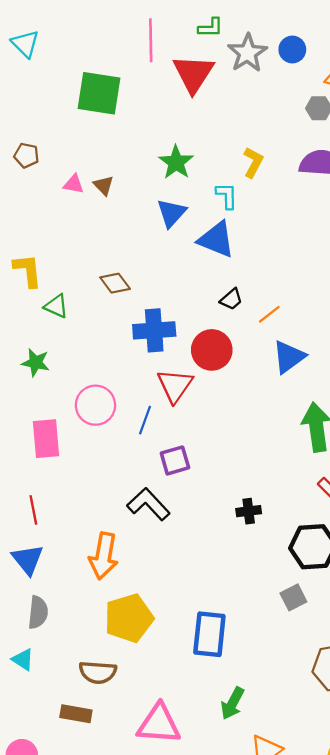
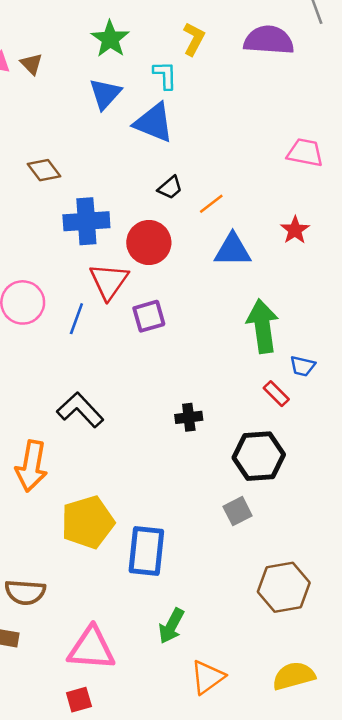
blue triangle: (289, 357) -> (233, 250), turned 36
purple square: (175, 460) -> (149, 316), moved
yellow pentagon: (129, 618) -> (88, 522), moved

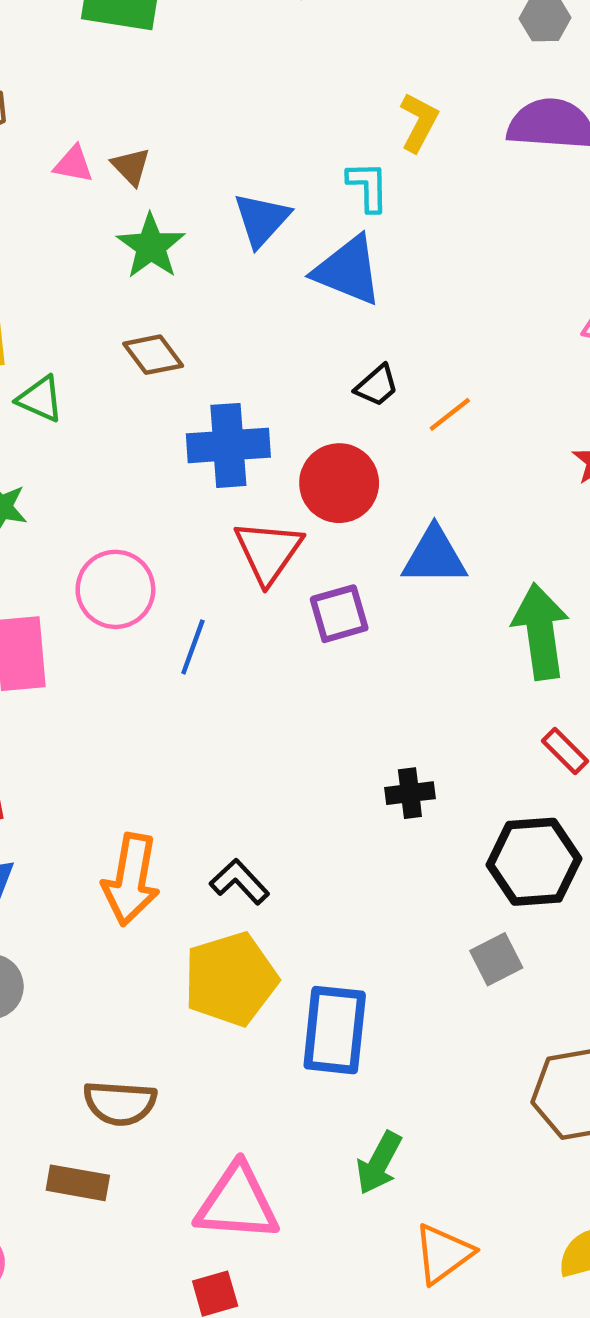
green star: (110, 39) -> (151, 246), moved
blue triangle: (233, 250) -> (434, 556), moved
blue line: (76, 319) -> (193, 647), moved
black L-shape: (80, 410) -> (239, 882), moved, size x0.7

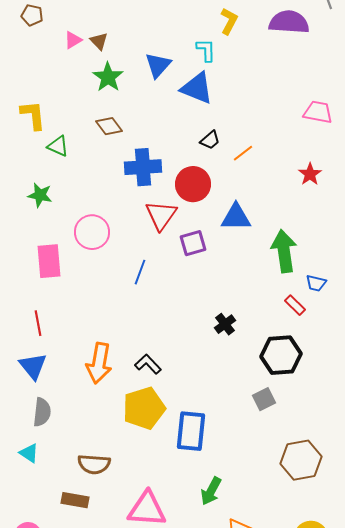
pink triangle: (73, 164) -> (73, 40), turned -42
blue line: (193, 647) -> (140, 272), moved
black cross: (410, 793) -> (225, 324), turned -30

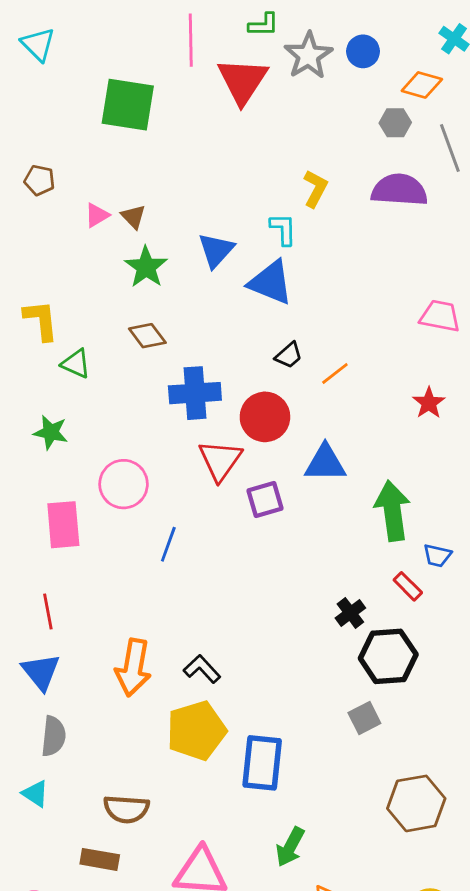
blue line: (140, 272) -> (168, 544), moved
black cross: (225, 324) -> (350, 613), moved

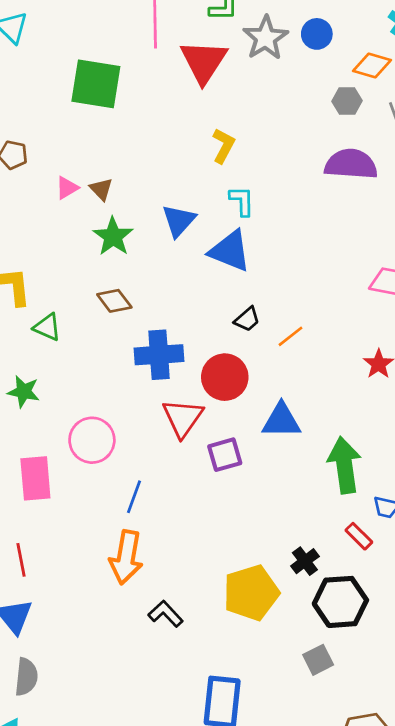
yellow L-shape: (315, 189) -> (223, 146), moved
orange arrow: (133, 668) -> (126, 557), moved
yellow pentagon: (196, 731) -> (251, 593), moved

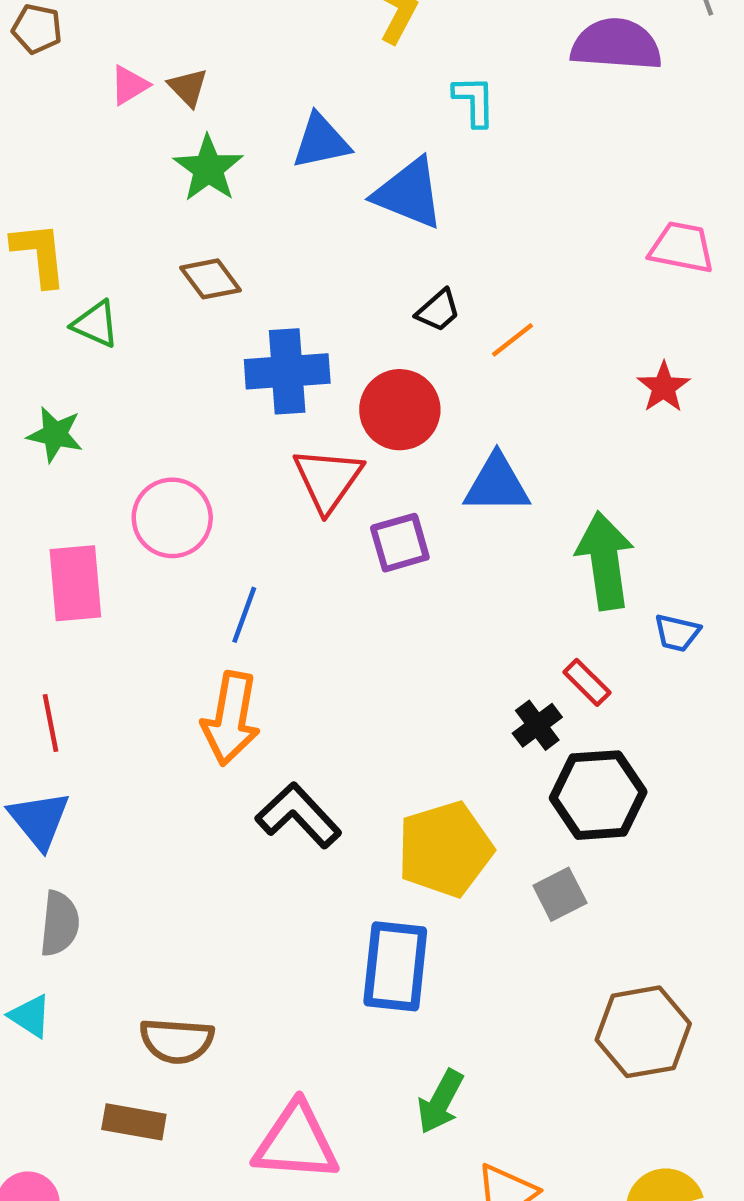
cyan L-shape: (242, 201) -> (474, 101), moved
blue triangle: (179, 221) -> (321, 141), turned 36
red rectangle: (359, 536) -> (587, 682), moved
yellow pentagon: (251, 593) -> (445, 849), moved
black L-shape: (166, 614) -> (298, 815), size x1.4

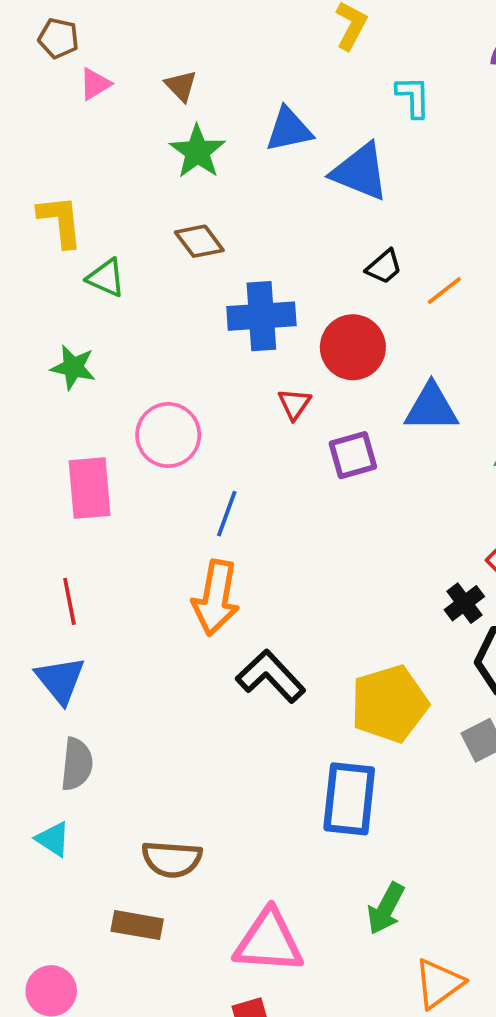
pink triangle: (129, 85) -> (95, 84), moved
red triangle: (328, 480) -> (294, 404), size x0.6

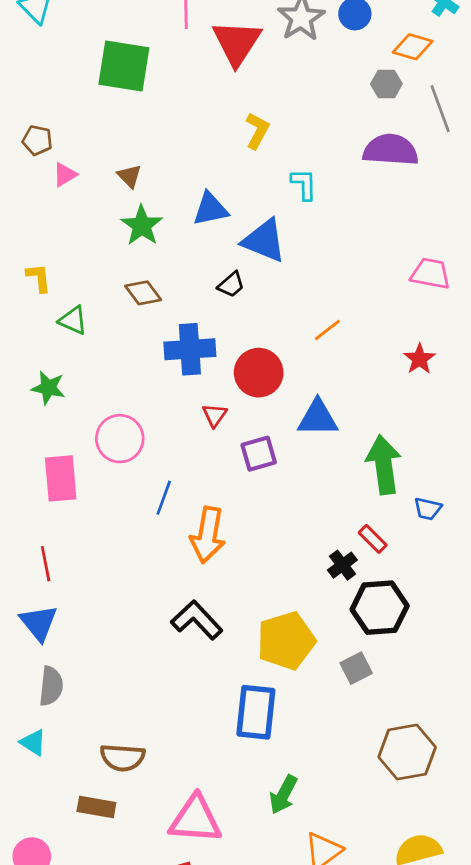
yellow L-shape: (60, 221) -> (39, 278), size x0.7
black trapezoid: (384, 267) -> (231, 285), moved
orange arrow: (216, 598) -> (208, 535), moved

